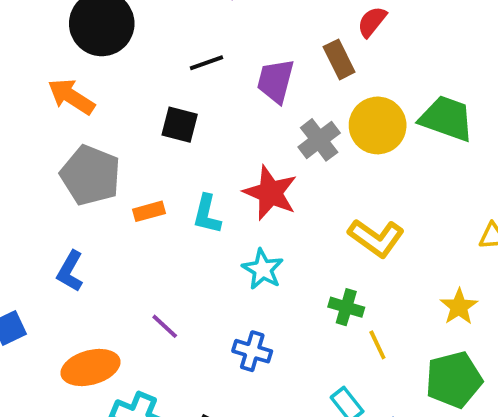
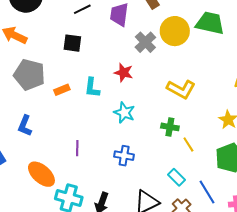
red star: (270, 193) -> (124, 73), size x0.7
purple line: (165, 326) -> (77, 148), turned 56
orange ellipse: (91, 367) -> (41, 174), turned 64

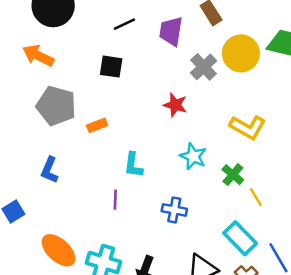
cyan L-shape: (92, 88) -> (133, 165), moved
cyan star: (124, 113) -> (193, 156), moved
green cross: (170, 127) -> (233, 175), turned 30
orange ellipse: (41, 174) -> (58, 250), moved
cyan rectangle: (176, 177) -> (240, 238), size x1.5

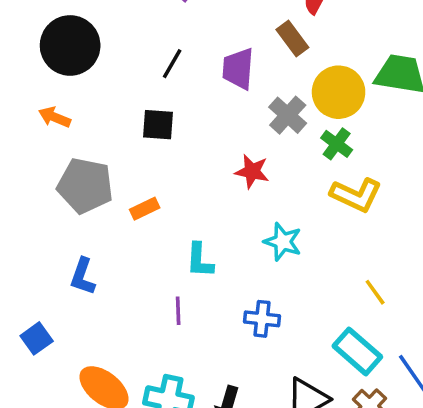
black line: (124, 24) -> (172, 64), turned -30
orange arrow: (38, 56) -> (55, 117), size x0.7
green cross: (233, 175) -> (337, 144), moved

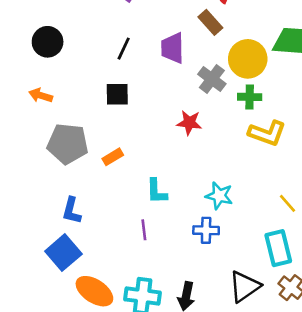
black circle: (70, 45) -> (48, 42), size x0.7
green cross: (337, 144) -> (250, 97), turned -30
cyan star: (283, 242) -> (219, 196), moved
blue square: (37, 338) -> (63, 253), moved, size x1.5
cyan rectangle: (357, 351) -> (278, 248), turned 40

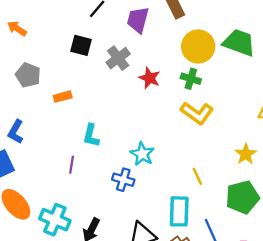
gray cross: (212, 79) -> (118, 58), moved
red star: (189, 123) -> (150, 78), moved
gray pentagon: (68, 144) -> (28, 75), size x0.7

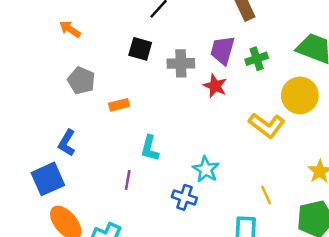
purple trapezoid: (138, 20) -> (223, 50), moved
yellow circle: (198, 46) -> (300, 95), moved
gray cross: (118, 58) -> (181, 63), turned 35
green cross: (191, 79) -> (257, 59), moved, turned -36

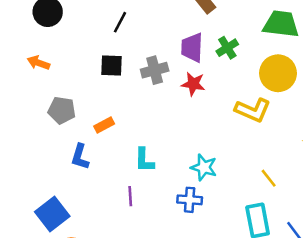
blue L-shape: (67, 143) -> (80, 157), moved

